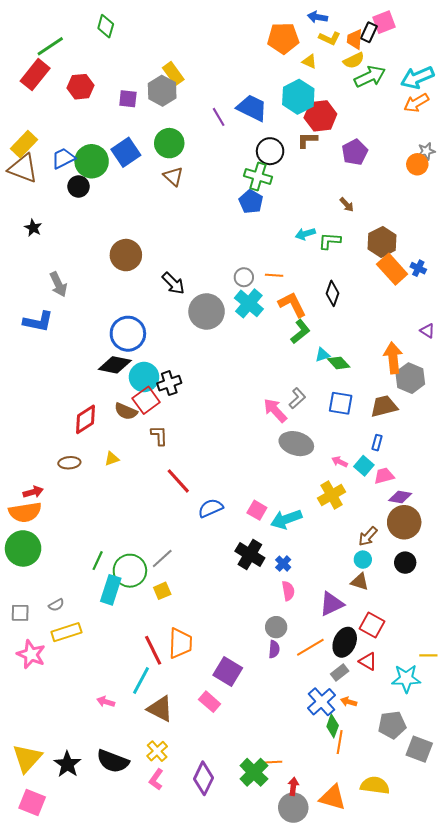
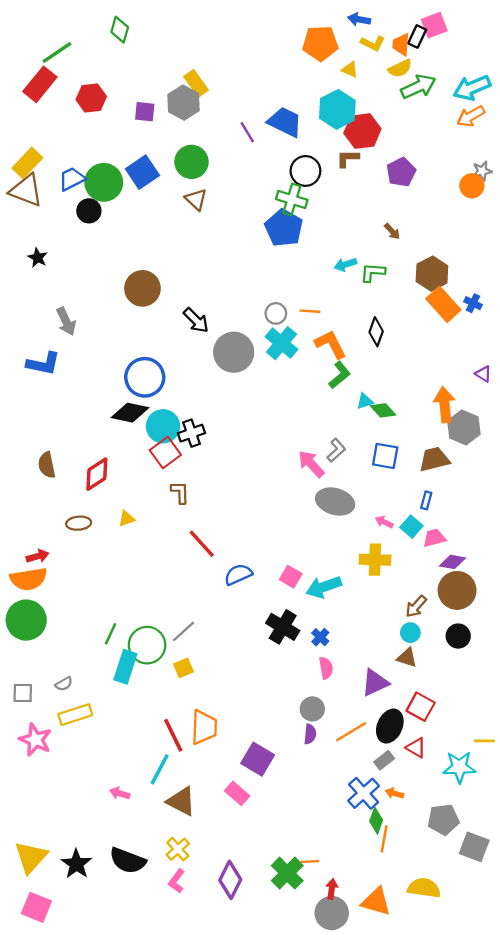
blue pentagon: (251, 202) -> (284, 228), size x1.4
brown semicircle: (126, 411) -> (47, 465), moved, turned 55
yellow cross: (332, 495) -> (375, 560), turned 32

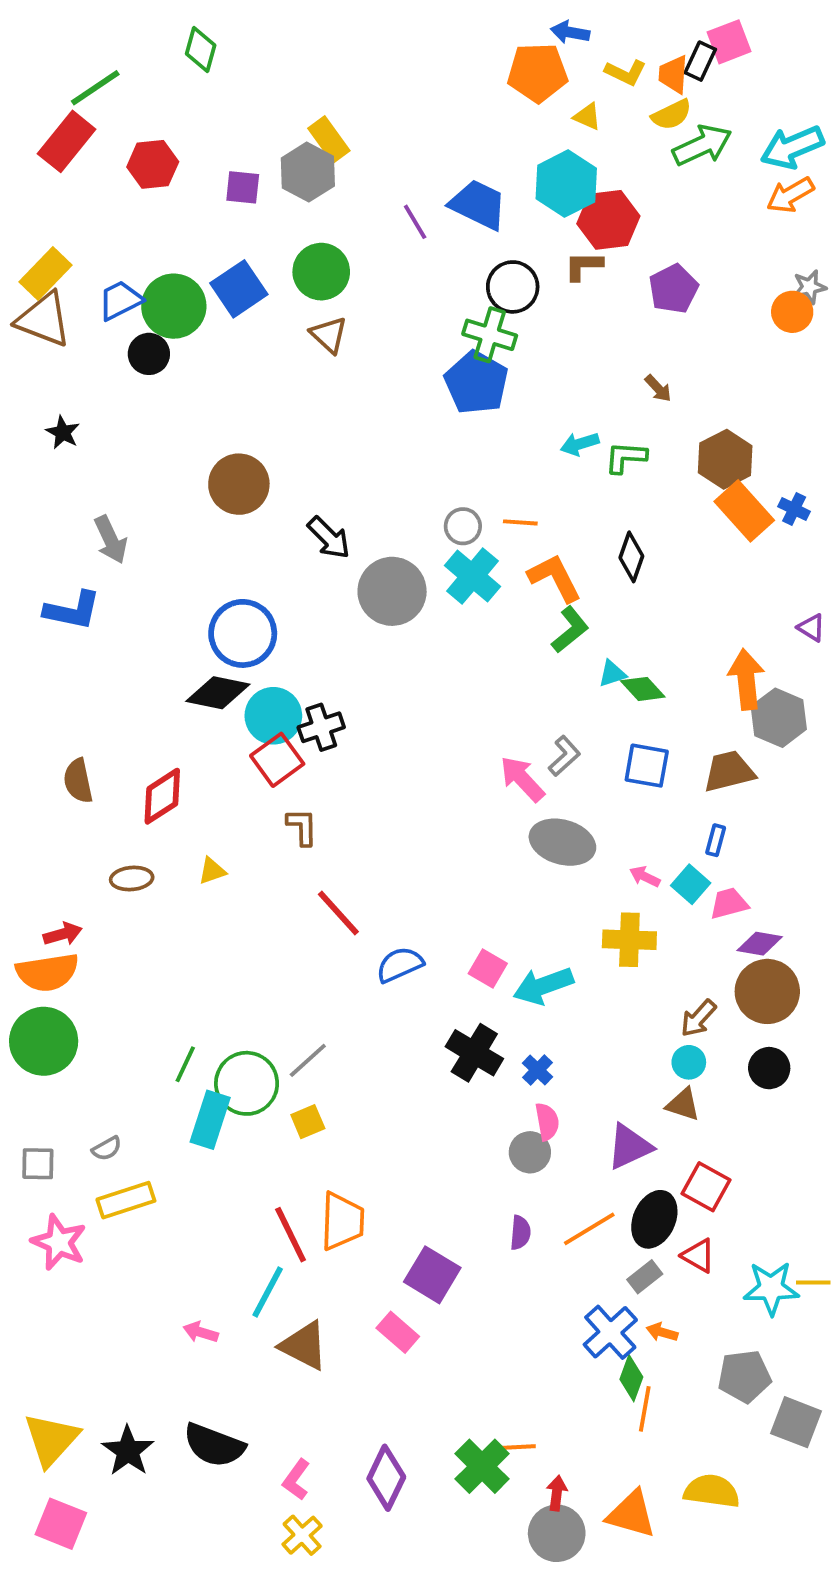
blue arrow: (359, 19) -> (570, 32), moved
gray circle: (312, 709) -> (530, 1152), moved
yellow line: (484, 741) -> (813, 1282), moved
yellow cross: (178, 849) -> (302, 1535), moved

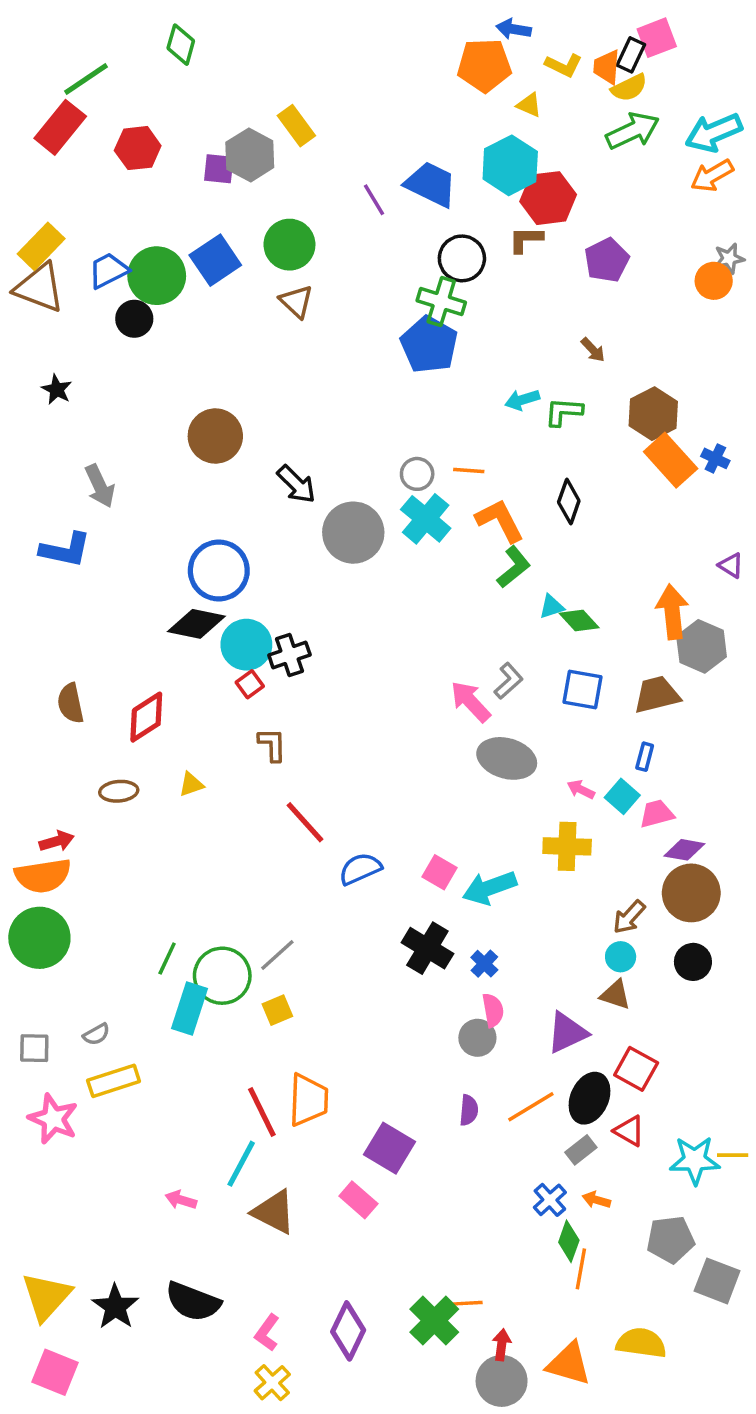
yellow semicircle: (672, 115) -> (629, 88), moved
gray hexagon: (308, 172) -> (250, 155), moved
red square: (277, 760) -> (250, 684), size x0.6
blue cross: (610, 1332) -> (550, 1200), size x0.7

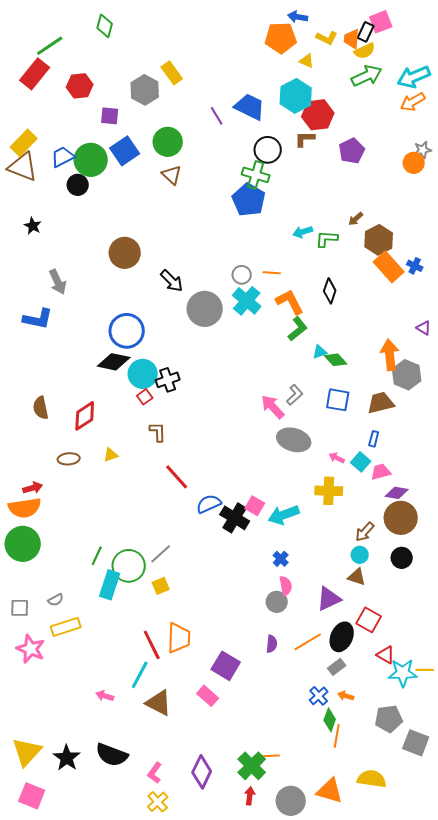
purple square: (219, 169) -> (110, 116), moved
brown arrow: (593, 350) -> (356, 219), moved, turned 91
black cross: (427, 948) -> (235, 518), moved
red triangle: (629, 1131) -> (386, 655), moved
red arrow: (502, 1345) -> (250, 796), moved

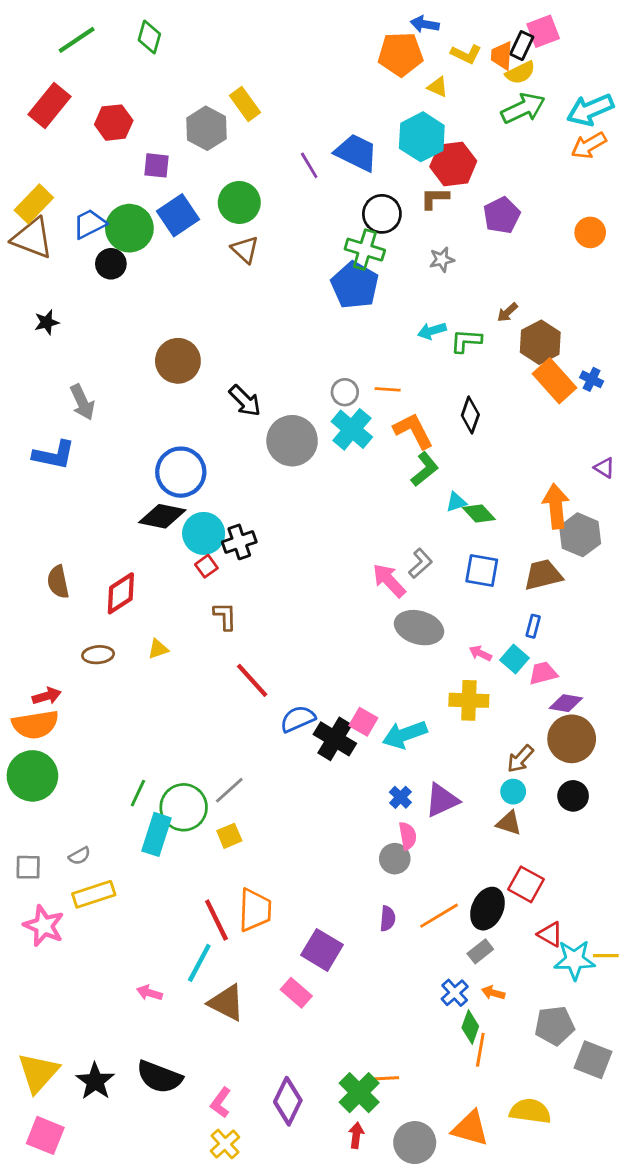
green line: (50, 46) -> (77, 40), moved
gray star: (423, 150) -> (442, 260), moved
black star: (33, 226) -> (47, 322), turned 30
purple triangle: (329, 599) -> (442, 800), moved

